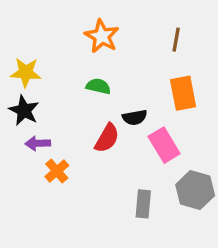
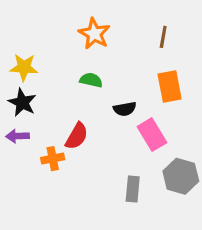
red semicircle: (107, 138) -> (77, 136), moved
purple arrow: (38, 143) -> (17, 136), moved
orange cross: (57, 171) -> (53, 159), turned 30

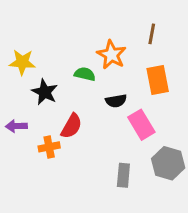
orange star: (94, 34) -> (112, 55), moved
black star: (22, 102) -> (45, 92), moved

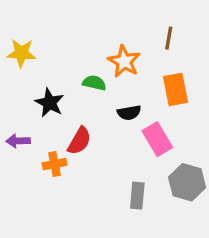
yellow star: (22, 62) -> (21, 53), moved

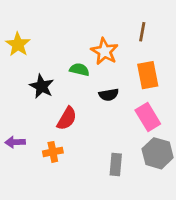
yellow star: (21, 53) -> (18, 44), turned 30
pink rectangle: (157, 139) -> (148, 117), moved
purple arrow: (18, 141) -> (15, 142), moved
orange cross: (54, 164) -> (53, 152), moved

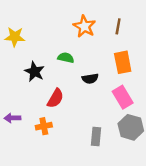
yellow star: (18, 44) -> (15, 37), turned -30
orange star: (105, 51) -> (84, 26), moved

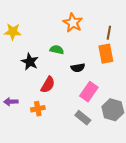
brown line: (118, 26) -> (109, 33), moved
pink rectangle: (123, 97) -> (89, 92), moved, turned 66
gray rectangle: (96, 137) -> (83, 118), turned -56

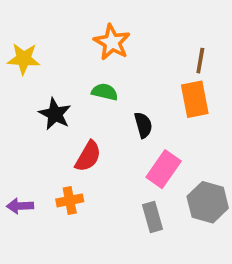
orange star: (73, 23) -> (112, 42), moved
black semicircle: (78, 68) -> (143, 125), turned -96
purple arrow: (11, 102) -> (20, 206), moved
gray rectangle: (83, 118) -> (152, 217), turned 35

